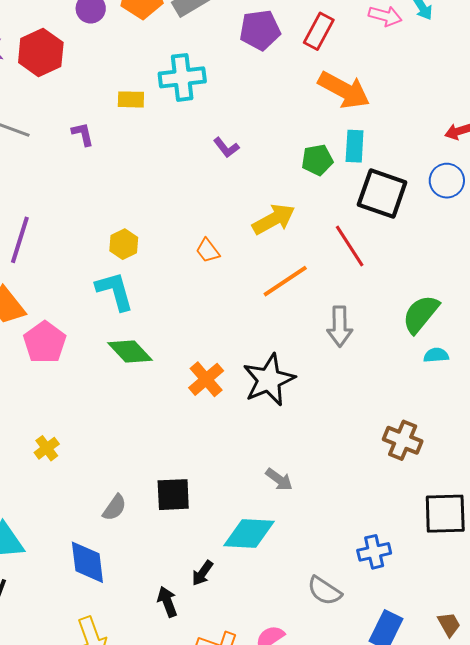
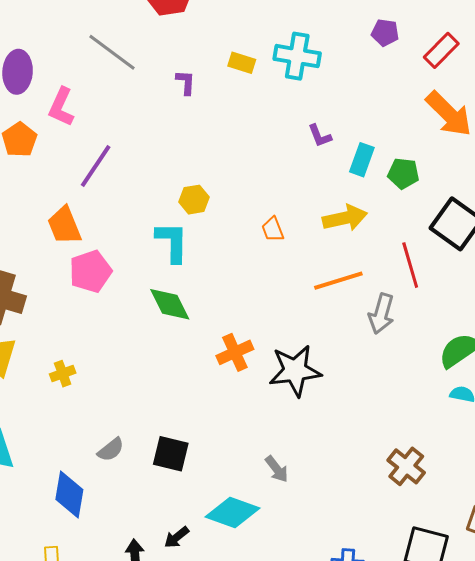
purple pentagon: (260, 30) -> (385, 33), size x0.7
cyan rectangle: (355, 146) -> (362, 160), moved
gray arrow: (340, 326) -> (381, 314), moved

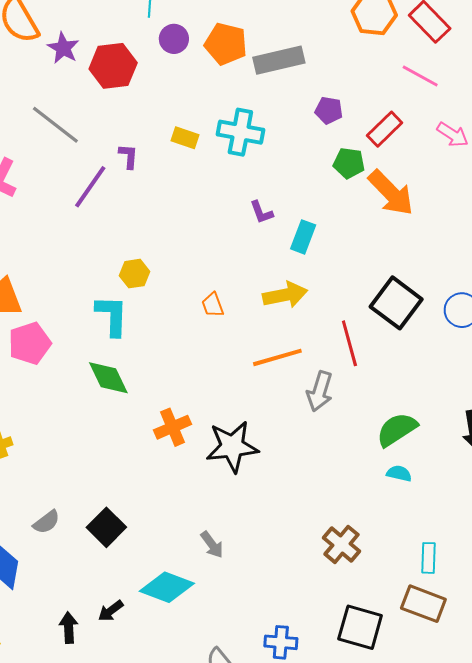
purple line: (96, 166) -> (90, 187), moved
green pentagon: (403, 173) -> (349, 163), moved
black square: (171, 454) -> (106, 527), turned 30

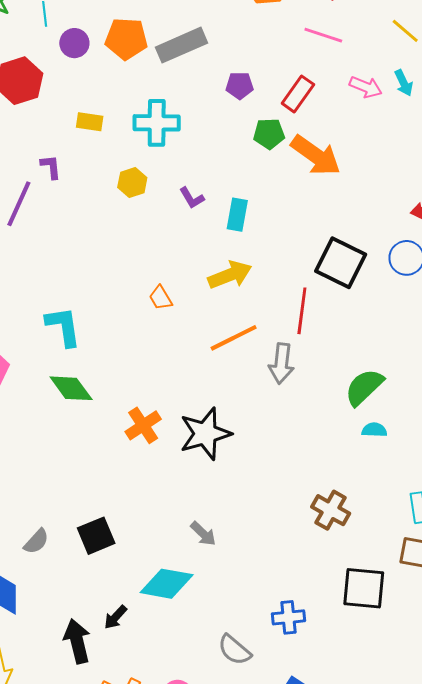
yellow rectangle: (185, 138) -> (90, 122), moved
yellow hexagon: (135, 274) -> (132, 183), moved
red line: (349, 343) -> (302, 311), turned 33
black square: (106, 527) -> (96, 536), turned 33
black arrow: (69, 628) -> (77, 641), size x1.4

